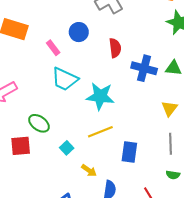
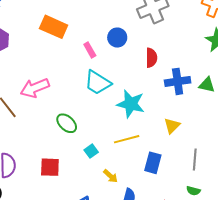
blue cross: (144, 68) -> (178, 81), turned -30
yellow triangle: (169, 108) -> (172, 126), moved
red square: (21, 146) -> (50, 167), moved

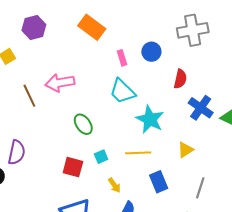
blue cross: (178, 81) -> (201, 108), turned 30
blue rectangle: (153, 163) -> (159, 182), turned -50
red square: (50, 167) -> (73, 167), moved

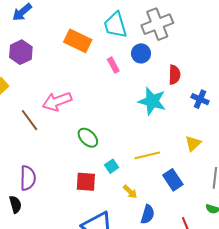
gray cross: (193, 30) -> (157, 24), moved
cyan trapezoid: (122, 91) -> (115, 25), moved, turned 40
blue cross: (201, 108) -> (200, 99), size x0.7
cyan star: (150, 119) -> (152, 101), moved

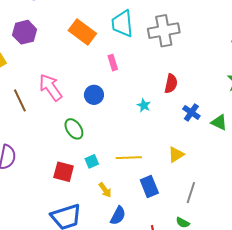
blue circle: (141, 53) -> (94, 95), moved
pink arrow: (57, 101) -> (51, 87), turned 64
cyan star: (152, 101) -> (144, 105), size x0.5

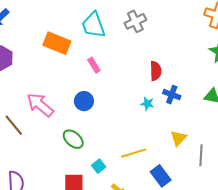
gray cross: (164, 31) -> (135, 21), size x0.7
cyan star: (144, 105) -> (147, 104), moved
blue cross: (191, 112) -> (172, 95), moved
gray line: (191, 193) -> (201, 155), moved

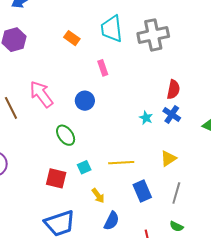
gray cross: (135, 21) -> (153, 35), size x1.4
orange rectangle: (57, 43) -> (72, 38), size x0.6
red semicircle: (156, 71) -> (173, 89), moved
gray line: (201, 155) -> (176, 193), moved

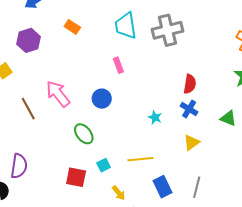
orange rectangle: (72, 38) -> (72, 27), moved
cyan star: (146, 118) -> (155, 117), moved
yellow triangle: (168, 158) -> (191, 142), moved

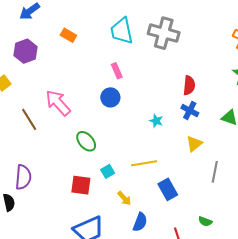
gray cross: (167, 30) -> (164, 33), turned 32
blue circle: (102, 99) -> (110, 97), moved
gray line: (197, 187) -> (215, 172), moved

